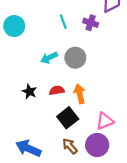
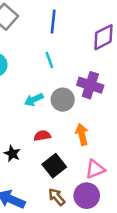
purple cross: (91, 23) -> (90, 85), moved, size x1.5
black star: (29, 92) -> (12, 154), moved
orange arrow: (80, 94) -> (82, 134), moved

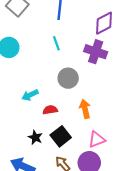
purple cross: (90, 85) -> (96, 52), moved
cyan arrow: (34, 100) -> (30, 95), moved
black star: (12, 154) -> (35, 137), moved

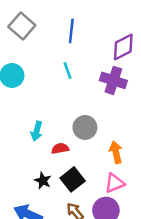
gray circle: (68, 78) -> (85, 127), moved
cyan arrow: (30, 95) -> (37, 131), turned -49
orange arrow: (85, 109) -> (116, 152), moved

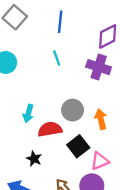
red semicircle: (60, 148) -> (50, 129), size x1.5
orange arrow: (116, 152) -> (101, 119), moved
black square: (73, 179) -> (78, 146), moved

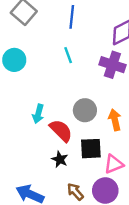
red semicircle: (50, 129) -> (61, 131), turned 55
black square: (78, 146) -> (91, 149), turned 35
black star: (34, 159) -> (60, 159), moved

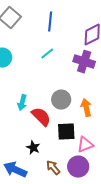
cyan line: (68, 55) -> (47, 54), turned 72
black star: (60, 159) -> (33, 148), moved

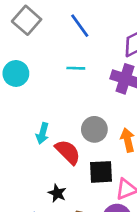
blue line: (50, 22) -> (80, 26), turned -42
cyan line: (47, 54) -> (76, 68), turned 40

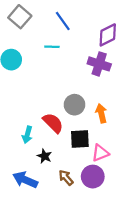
cyan line: (76, 68) -> (52, 47), moved
cyan arrow: (43, 133) -> (27, 135), moved

